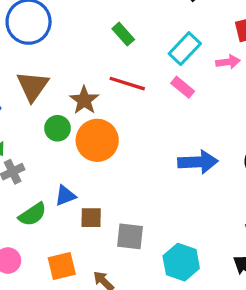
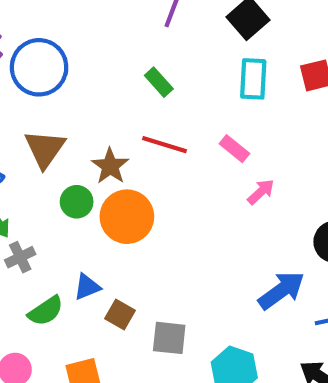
cyan rectangle: (185, 49) -> (253, 79), moved, turned -40
pink arrow: (228, 62) -> (261, 192), moved, turned -35
blue arrow: (198, 162) -> (281, 290), moved, turned -33
brown square: (91, 218) -> (120, 314), turned 30

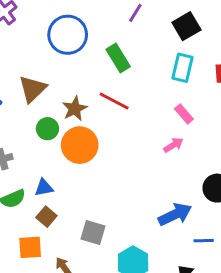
blue circle: (39, 67) -> (68, 35), moved
green rectangle: (159, 82) -> (118, 58), size x1.4
pink rectangle: (234, 149) -> (184, 114), moved
brown square: (120, 314) -> (46, 217), moved

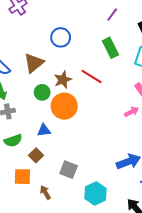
blue circle: (68, 35) -> (61, 37), moved, size x0.7
green rectangle: (118, 58) -> (110, 48), moved
blue triangle: (44, 188) -> (44, 130), moved

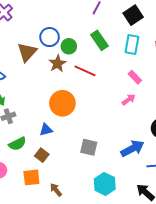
brown triangle: (34, 63) -> (27, 52), moved
brown star: (63, 80) -> (58, 64), moved
green circle: (42, 92) -> (69, 46), moved
gray square: (69, 170) -> (89, 147), moved

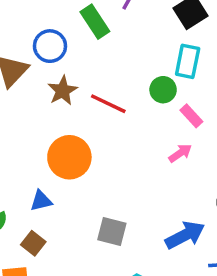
green rectangle: (99, 40) -> (95, 22), moved
green circle: (69, 46) -> (163, 90), moved

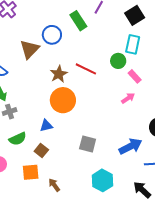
brown star: (63, 91) -> (59, 74), moved

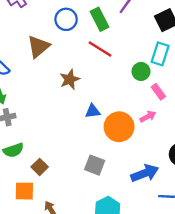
blue circle: (52, 35) -> (66, 19), moved
red line: (86, 69) -> (100, 49), moved
orange circle: (63, 100) -> (119, 127), moved
blue triangle: (46, 126) -> (93, 111), moved

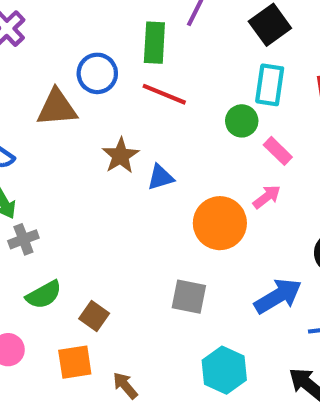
blue circle: (66, 19) -> (97, 73), moved
green rectangle: (99, 19) -> (154, 43), turned 40
brown triangle: (38, 46) -> (57, 108), turned 45
blue triangle: (93, 111) -> (160, 177), moved

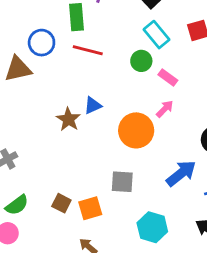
cyan rectangle: (270, 85) -> (157, 35), turned -40
brown star: (120, 156) -> (68, 119), moved
green semicircle: (44, 295) -> (17, 205), moved
orange square: (75, 362) -> (90, 208), moved

